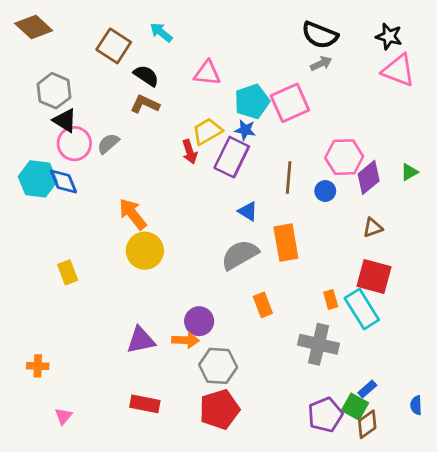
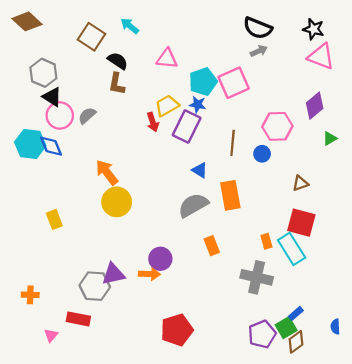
brown L-shape: (145, 104) -> (117, 84), turned -105
purple diamond: (369, 177) -> (315, 106), moved
gray hexagon: (218, 366) -> (95, 286), moved
red rectangle: (145, 404) -> (78, 319), moved
green square: (355, 407) -> (286, 328), turned 30

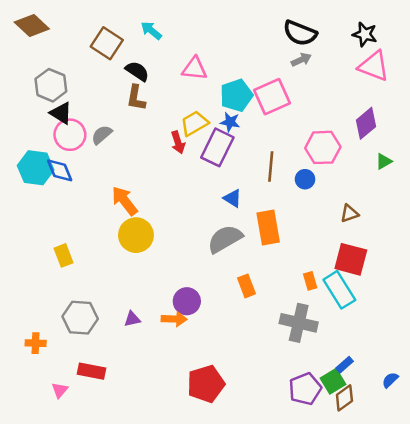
purple triangle: (113, 274) -> (132, 319), size x0.6
gray hexagon: (95, 286) -> (80, 318), moved
blue semicircle: (335, 327) -> (390, 380), turned 48

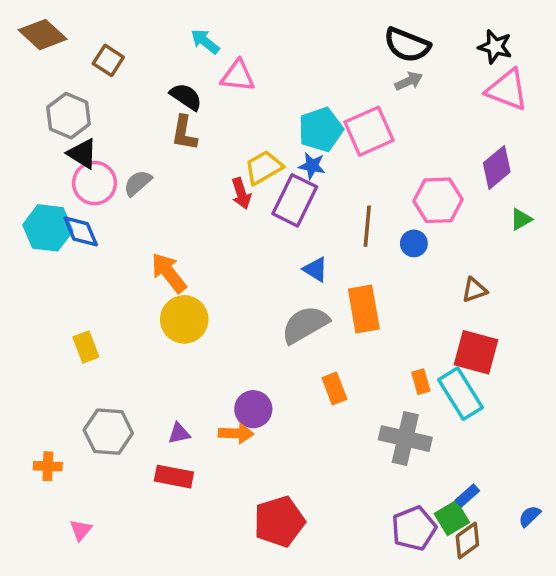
brown square: (107, 43) -> (108, 60), moved, size x0.7
pink triangle: (194, 69) -> (238, 76), moved
red rectangle: (92, 371) -> (174, 477), moved

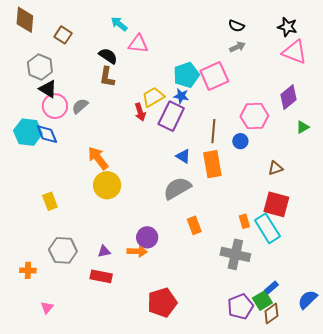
brown diamond: (43, 35) -> (25, 20), turned 52
black semicircle: (407, 45) -> (236, 26), size x0.6
orange rectangle: (364, 309) -> (212, 164), moved
blue semicircle: (530, 516) -> (308, 299), size x1.5

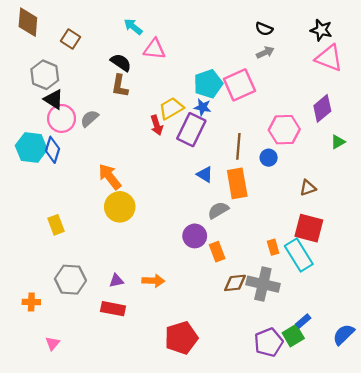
blue diamond: (47, 134) -> (53, 150), turned 40
gray semicircle: (177, 188) -> (218, 210), moved, size x0.7
purple circle: (147, 237) -> (195, 236), moved
brown diamond: (271, 314) -> (235, 283), moved, turned 30

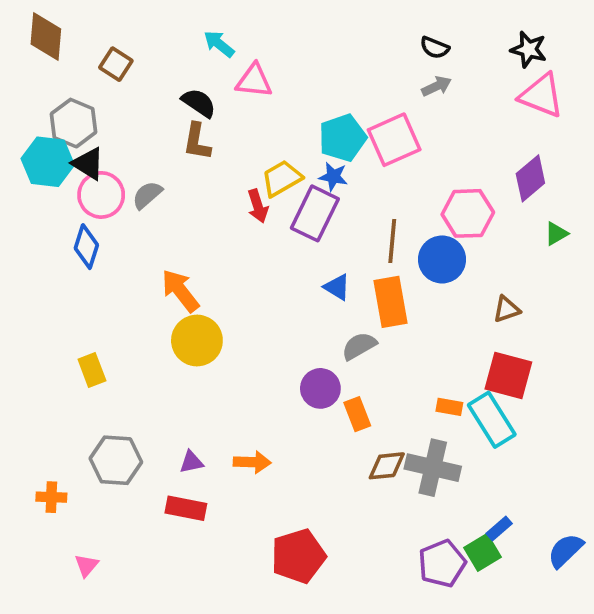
cyan hexagon: (31, 148) -> (48, 162), moved
blue circle: (269, 158) -> (442, 259), size x1.6
orange rectangle: (273, 247) -> (449, 407), turned -64

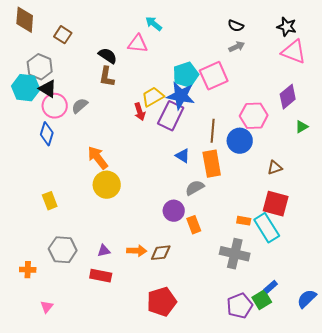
cyan arrow: (219, 44) -> (154, 24), moved
blue star: (333, 177) -> (181, 96), size x1.8
brown diamond: (387, 466) -> (161, 253), moved

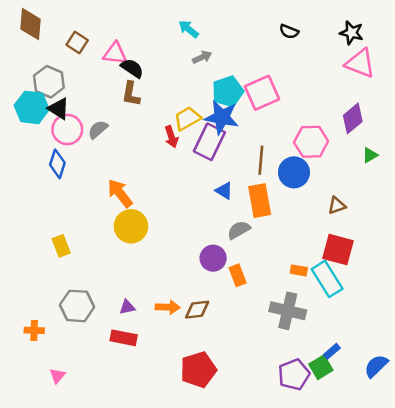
pink triangle: (138, 44) -> (115, 54), moved
gray arrow: (237, 47) -> (202, 57), moved

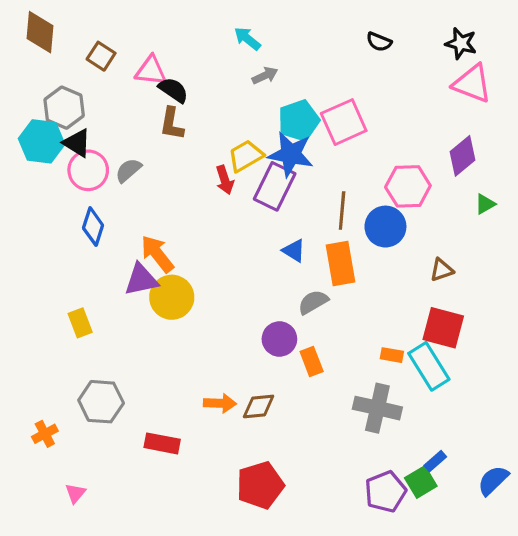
blue diamond: (57, 164) -> (93, 227), moved
purple triangle: (127, 307) -> (141, 280), moved, size x1.6
orange cross: (34, 330) -> (45, 434), turned -30

